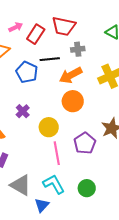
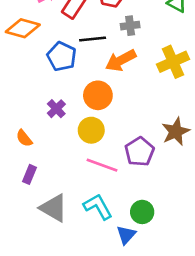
orange circle: (73, 101) -> (98, 95), moved
pink line: (57, 153) -> (102, 165), turned -60
blue triangle: (42, 205) -> (126, 235), moved

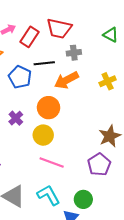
yellow cross: (173, 62) -> (108, 81), size x0.7
purple pentagon: (139, 152) -> (99, 165), moved

